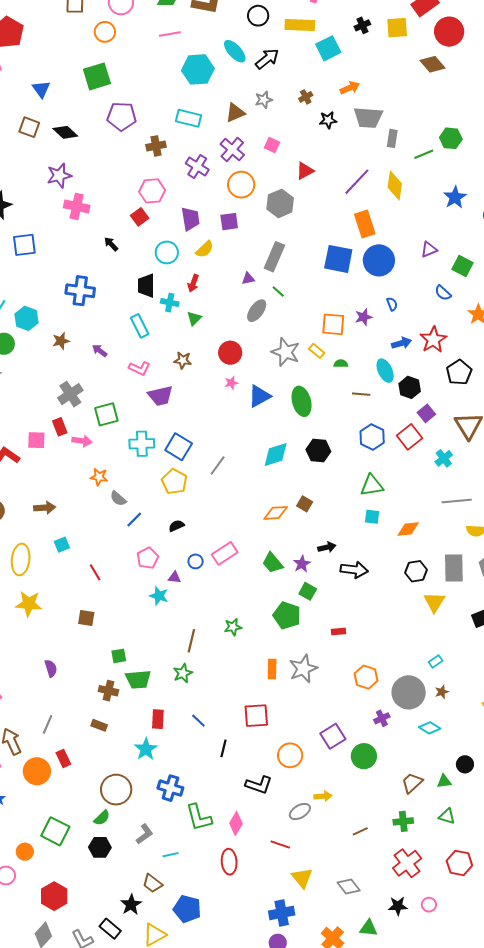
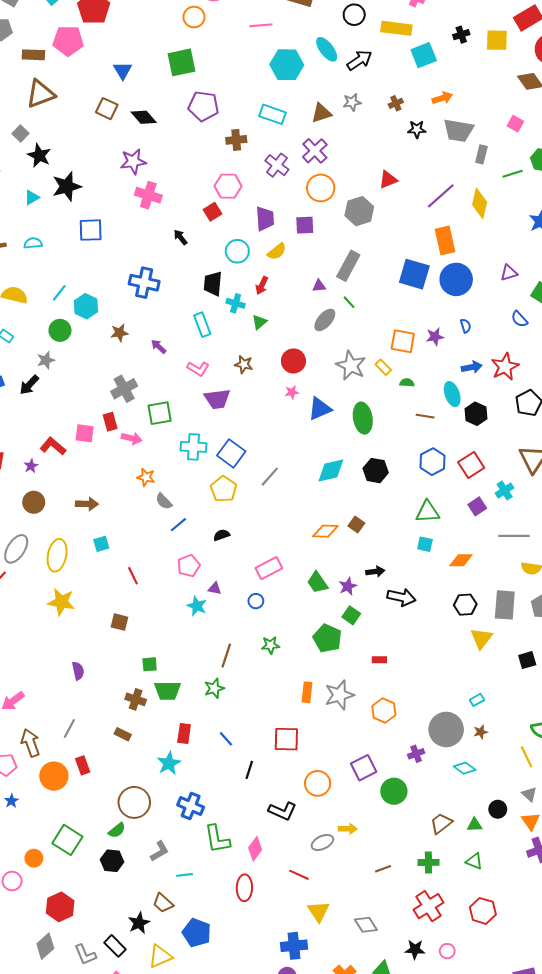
pink square: (272, 145) -> (515, 124), moved
purple square: (426, 413) -> (477, 506), moved
blue circle: (196, 561) -> (256, 601), moved
orange hexagon: (366, 677) -> (384, 711), moved

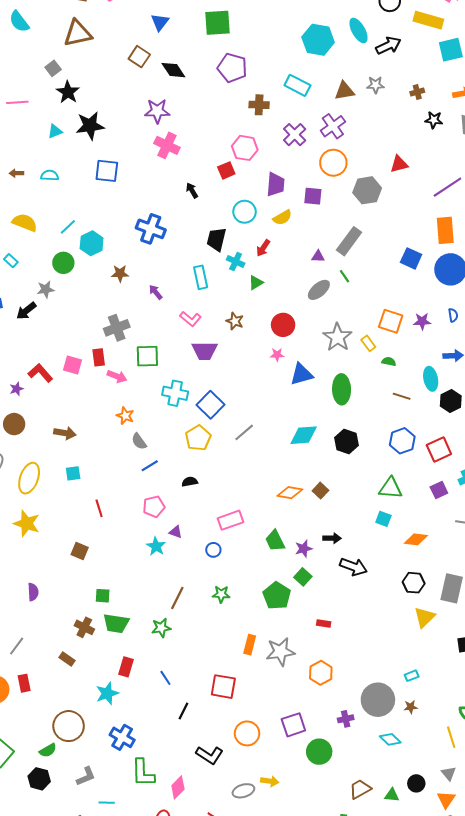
blue square: (414, 274) -> (411, 258), size x0.7

